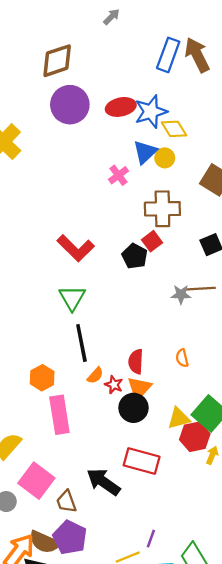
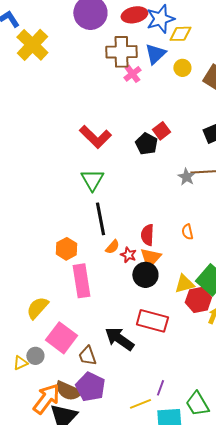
yellow diamond: (174, 129) -> (180, 34), turned -60
yellow circle: (165, 158) -> (182, 68), moved
brown cross: (162, 209) -> (121, 52), moved
gray star: (181, 294) -> (186, 177), turned 30

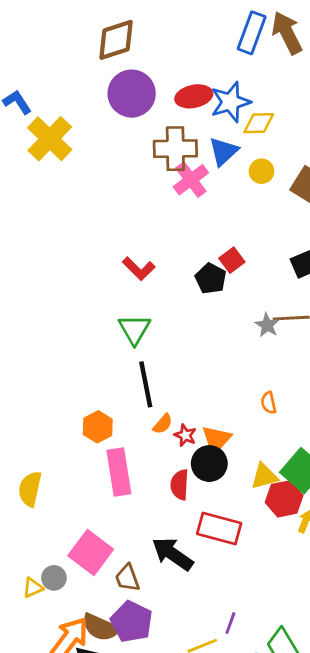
pink cross: (132, 74) -> (191, 180), size x1.4
red L-shape: (95, 137) -> (139, 269), size x0.7
red semicircle: (147, 235) -> (180, 485), moved
yellow semicircle: (37, 308) -> (30, 489), moved, turned -30

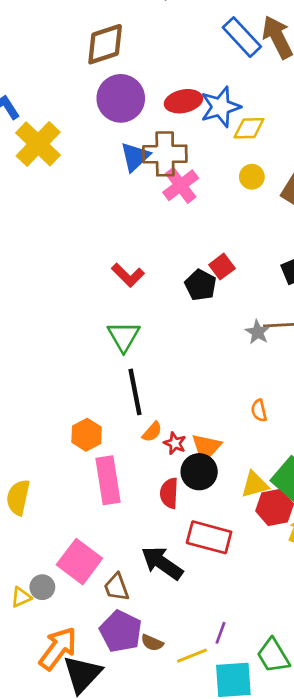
blue rectangle: (252, 33) -> (242, 37), turned -63
blue triangle: (223, 151) -> (135, 157), moved
brown semicircle: (101, 627) -> (152, 643), moved, size x0.6

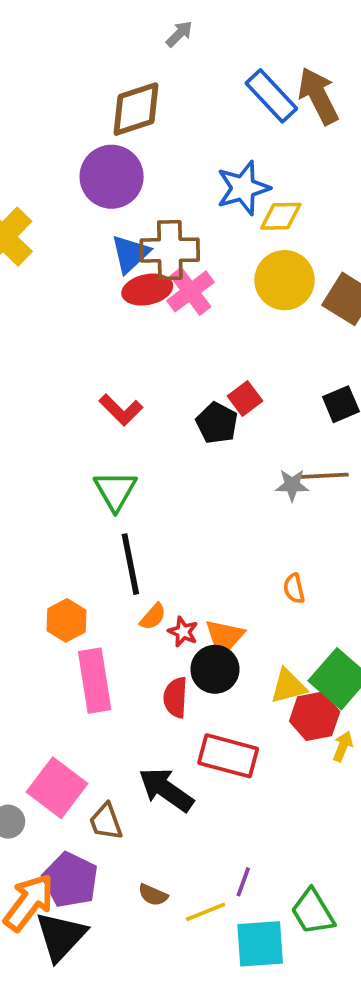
brown diamond: (105, 44) -> (136, 109), moved
red ellipse: (183, 101) -> (147, 290), moved
yellow circle: (252, 177) -> (285, 280), size x1.8
gray star: (258, 332) -> (292, 485), turned -30
purple pentagon: (121, 631) -> (70, 880), moved

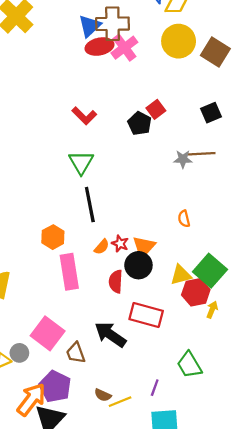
orange semicircle: (153, 617) -> (102, 247), moved
yellow line: (206, 912) -> (120, 402), moved
green trapezoid: (313, 912) -> (189, 365), moved

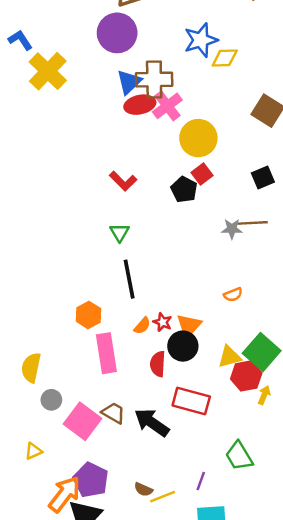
yellow circle: (179, 41) -> (198, 138), moved
green triangle: (81, 162) -> (120, 232), size x0.7
orange semicircle: (184, 219) -> (233, 295), turned -98
gray circle: (19, 353) -> (51, 400), moved
brown trapezoid: (76, 353) -> (114, 413), moved, turned 140

